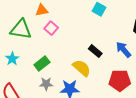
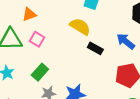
pink square: (51, 28) -> (37, 39), moved
yellow semicircle: (82, 68) -> (80, 27), moved

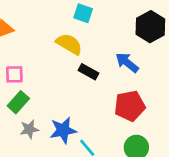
pink square: (37, 39) -> (14, 74), moved, turned -32

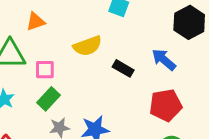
yellow semicircle: (69, 44) -> (88, 46), moved, turned 128

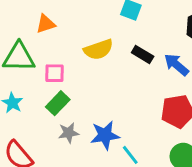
black rectangle: (123, 68) -> (143, 55), moved

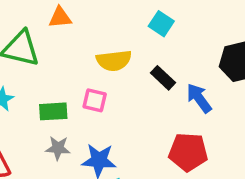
pink square: (55, 73) -> (95, 100), moved
green rectangle: (58, 103) -> (53, 111), turned 30

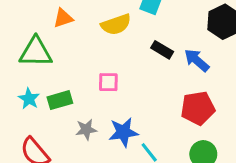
yellow semicircle: (114, 61) -> (116, 25), moved
green rectangle: (53, 111) -> (60, 100), moved

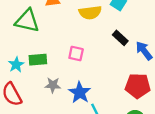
cyan star: (29, 99) -> (16, 65), moved
blue star: (123, 132) -> (80, 93), turned 30

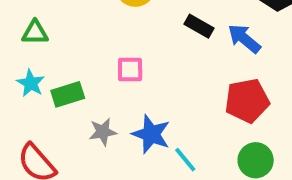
green triangle: (27, 21) -> (35, 33), size x0.6
cyan star: (16, 65) -> (31, 83), moved

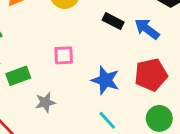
blue star: (151, 134) -> (105, 80), moved

